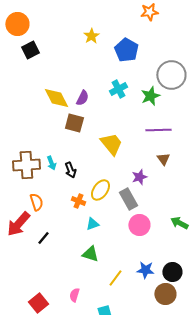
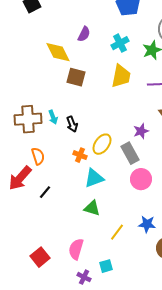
purple semicircle: (82, 98) -> (84, 34), moved
yellow trapezoid: (111, 144) -> (121, 76), moved, turned 50
cyan triangle: (92, 224) -> (94, 178), size x1.5
pink semicircle: (74, 295) -> (76, 249), size x1.5

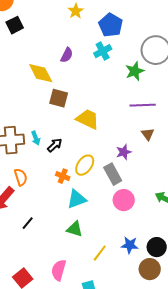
cyan cross: (120, 43) -> (103, 51), moved
yellow trapezoid: (121, 76) -> (88, 119), moved, turned -75
black arrow: (72, 124) -> (55, 145), turned -112
black line: (45, 192) -> (28, 223), moved

